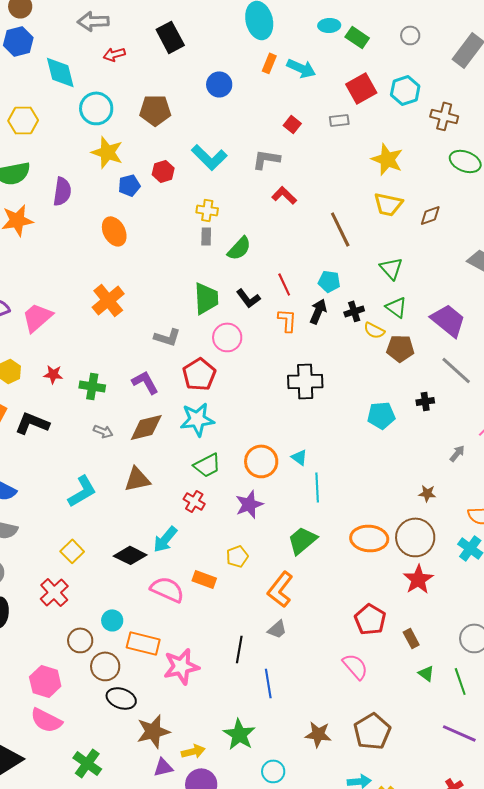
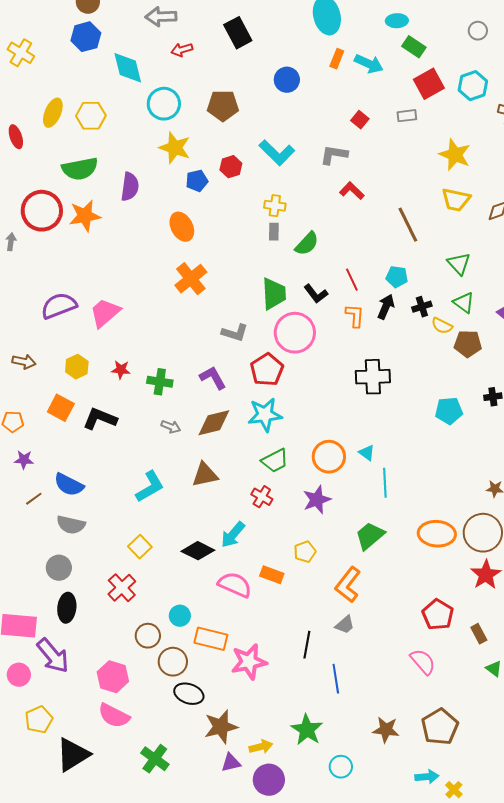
green rectangle: (357, 37) -> (414, 47), moved
orange cross: (108, 300) -> (191, 279), moved
pink circle: (227, 337) -> (295, 333), size x1.4

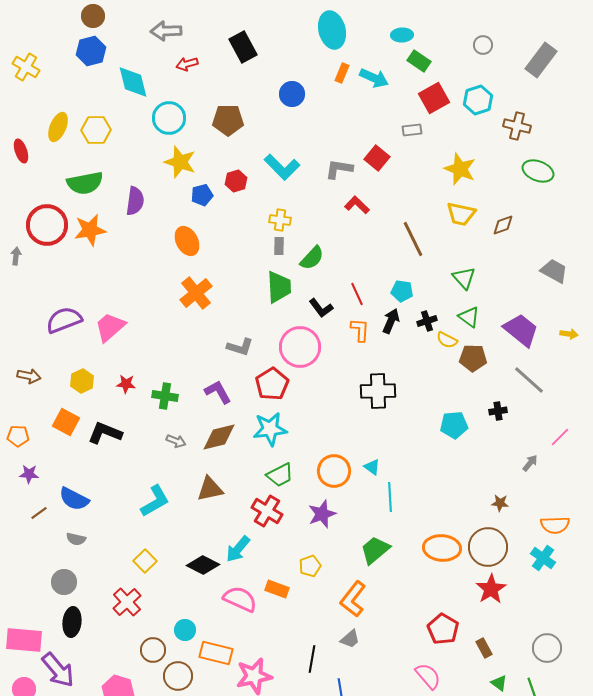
red square: (360, 120) -> (377, 158), moved, size x1.4
green trapezoid: (274, 294) -> (279, 287), moved
red cross: (262, 497) -> (267, 511), size x1.4
gray semicircle: (71, 525) -> (76, 539), size x0.7

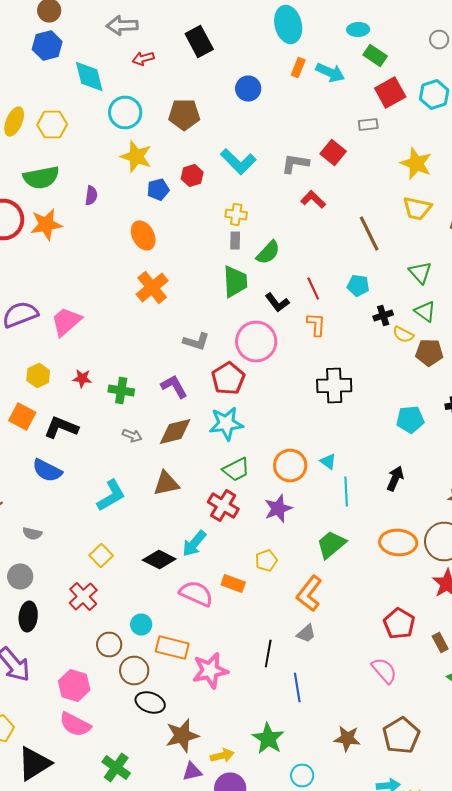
purple semicircle: (135, 201) -> (91, 196), size x0.7
black arrow: (391, 321) -> (395, 478), moved
blue semicircle: (74, 499) -> (47, 470), moved

